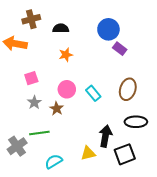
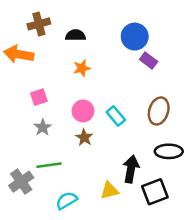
brown star: (57, 109) -> (84, 137), moved

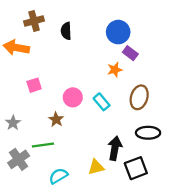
black semicircle: (75, 35) -> (66, 31), turned -91
orange star: (82, 68) -> (115, 70), moved
gray star: (43, 127) -> (13, 123), moved
brown star: (84, 137) -> (56, 119), moved

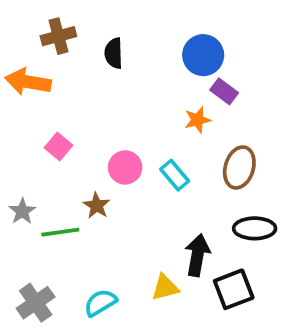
pink square: (34, 85) -> (58, 147), turned -32
green line: (43, 145) -> (60, 232), moved
gray cross: (19, 159) -> (36, 303), moved

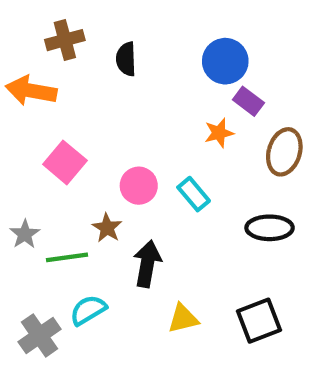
pink square: (58, 147) -> (65, 162), size x1.4
brown ellipse: (239, 167) -> (284, 152), moved
black ellipse: (255, 228) -> (270, 228), moved
black arrow: (197, 255) -> (147, 264), moved
cyan semicircle: (100, 303) -> (88, 310), moved

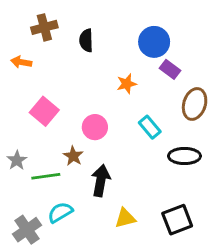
orange arrow: (31, 91) -> (21, 62), size x0.6
orange star: (219, 133) -> (127, 84), moved
cyan rectangle: (194, 194) -> (150, 127), moved

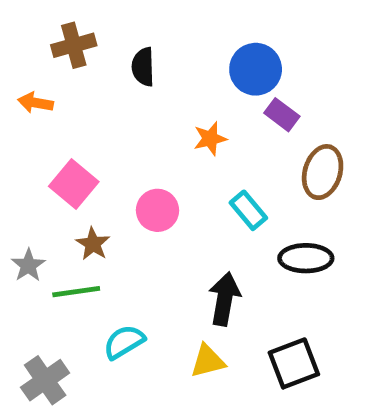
brown star: (73, 156) -> (93, 244), moved
black arrow: (101, 181) -> (224, 299), moved
cyan semicircle: (60, 212) -> (124, 342), moved

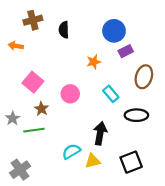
purple rectangle: (282, 115) -> (126, 51), turned -64
cyan semicircle: (124, 342) -> (71, 151), moved

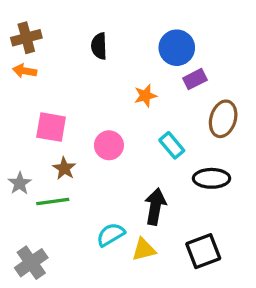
brown cross: (33, 20) -> (26, 38), moved
pink square: (33, 82) -> (51, 127), turned -30

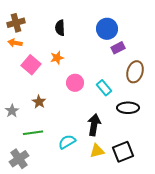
orange star: (145, 96) -> (57, 58), moved
pink square: (51, 127) -> (31, 65), moved, turned 30
pink circle: (109, 145) -> (75, 83), moved
green line: (53, 202) -> (33, 133), moved
yellow triangle: (144, 249) -> (97, 151), moved

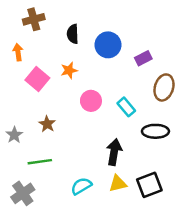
brown cross: (16, 23) -> (34, 19), moved
blue circle: (107, 29) -> (108, 45), moved
orange arrow: (15, 43) -> (18, 52), turned 72
cyan semicircle: (67, 142) -> (81, 186), moved

